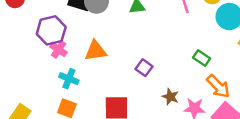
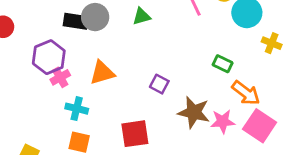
pink cross: (59, 49) -> (60, 77), turned 35
brown star: (170, 97) -> (194, 112), size x1.6

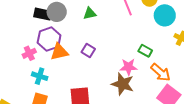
purple hexagon: (49, 57) -> (49, 39), moved
purple square: (159, 84) -> (88, 50), moved
pink star: (223, 121) -> (128, 67), moved

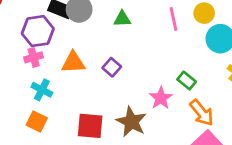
purple hexagon: (49, 39) -> (38, 31), moved
pink star: (128, 67) -> (161, 98), turned 30
brown star: (123, 84) -> (131, 122), moved

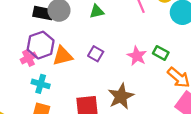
purple hexagon: (38, 31) -> (41, 45), moved
pink star: (161, 98) -> (137, 56), moved
brown star: (131, 122) -> (121, 96), turned 30

